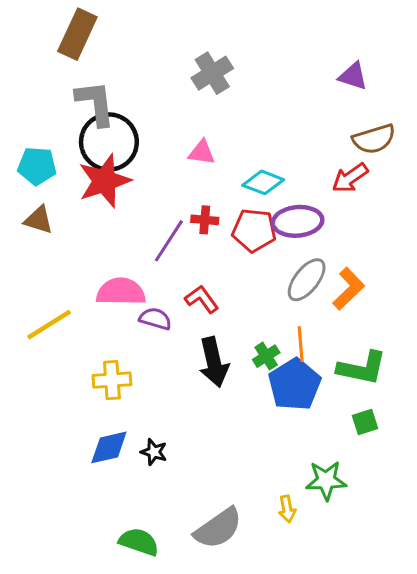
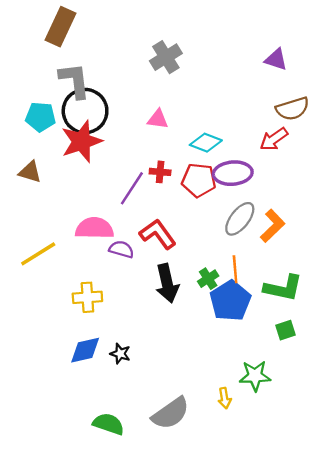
cyan pentagon: (37, 166) -> (41, 117), moved
red L-shape: (202, 299) -> (158, 234), size x1.4

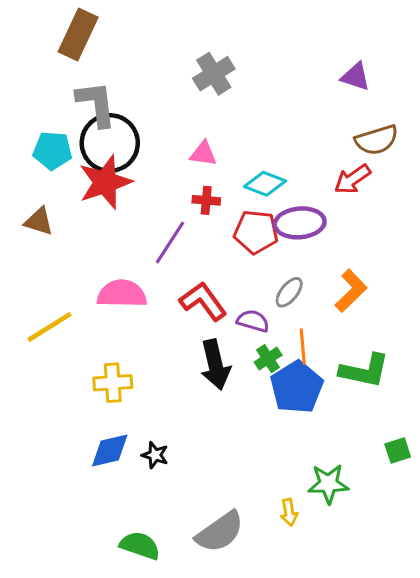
red cross: (160, 172) -> (206, 200), moved
gray ellipse: (240, 219) -> (289, 292), moved, size x0.7
purple semicircle: (121, 249) -> (253, 321), moved
green square: (285, 330) -> (398, 451), moved

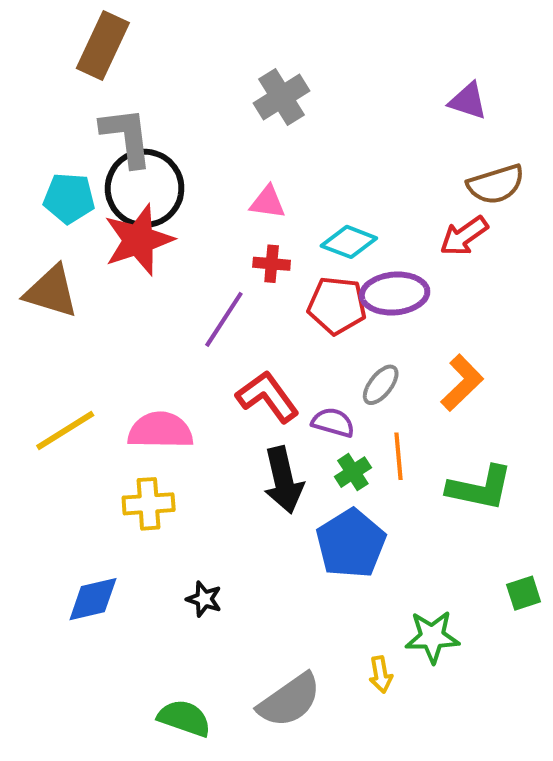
brown triangle: (39, 221) -> (51, 292), size x1.4
pink semicircle: (122, 294) -> (160, 430), moved
blue pentagon: (297, 387) -> (351, 544), moved
blue diamond: (110, 451) -> (93, 599), moved

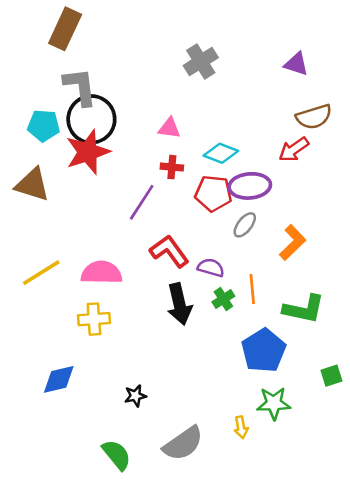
gray cross: (281, 97) -> (201, 62), moved
gray ellipse: (381, 385) -> (245, 225), moved
blue pentagon: (351, 544) -> (264, 351), moved
black star: (204, 599) -> (135, 396), moved, turned -30
green semicircle: (184, 718) -> (117, 455), turned 32

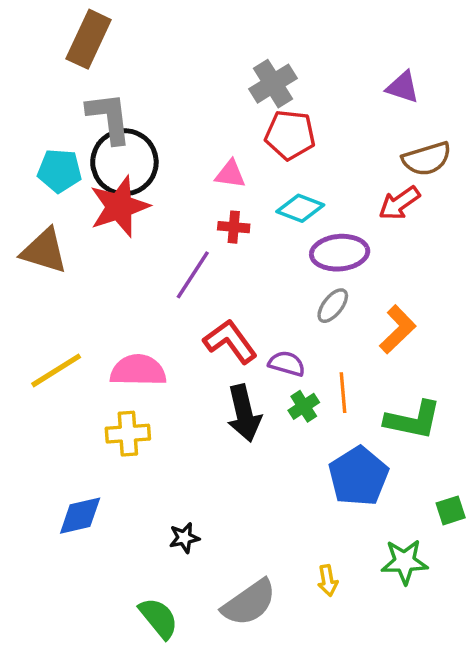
red pentagon: (213, 193) -> (290, 135), moved
green star: (274, 403) -> (404, 562), moved

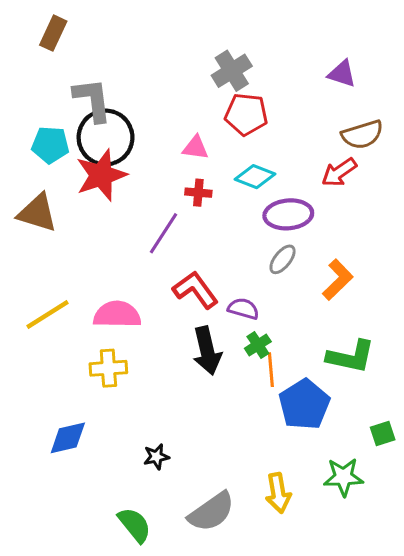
brown rectangle: (89, 39) -> (53, 33), moved, size x0.7
orange line: (343, 393) -> (271, 370), moved
yellow arrow: (328, 580) -> (278, 493), size x1.5

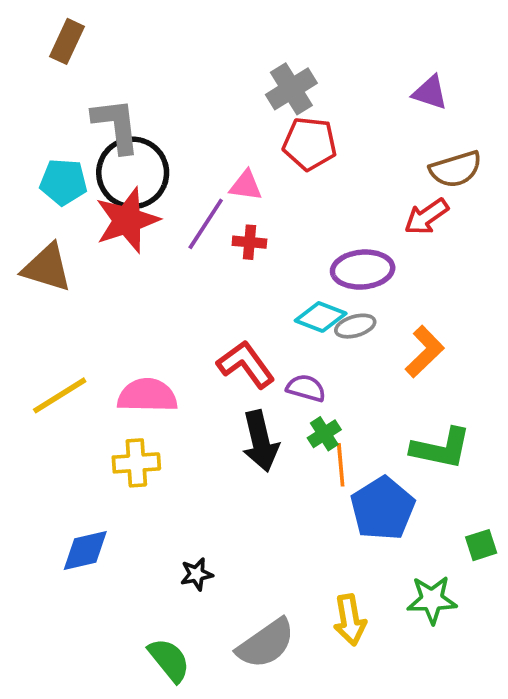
cyan diamond: (255, 177) -> (321, 317), moved
purple line: (164, 233) -> (206, 224), moved
gray ellipse: (283, 259) -> (355, 326), turned 36

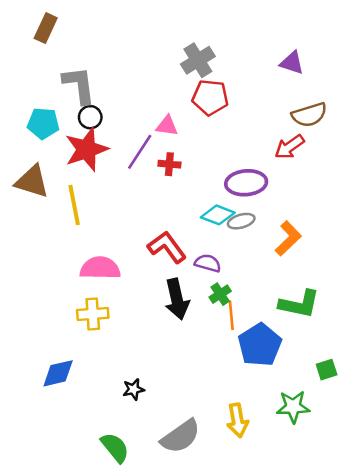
black circle: (133, 173) -> (90, 117), size x0.5
yellow line: (60, 395) -> (74, 205), moved, turned -69

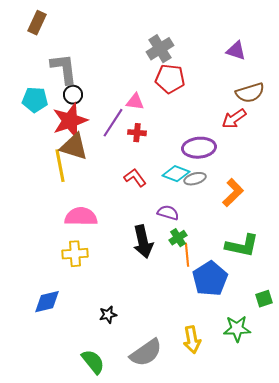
brown triangle: (32, 182) -> (74, 147), moved
red L-shape: (167, 247) -> (135, 178), moved, size x0.7

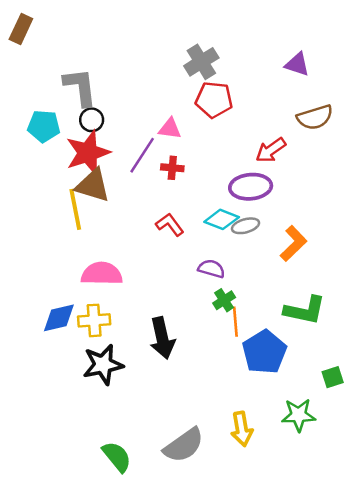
brown rectangle: (37, 23) -> (21, 29), moved
red arrow: (234, 119) -> (271, 150), moved
black arrow: (143, 242) -> (162, 338), moved
blue diamond: (47, 302) -> (59, 318), moved
black star: (108, 315) -> (103, 365), moved, size x1.8

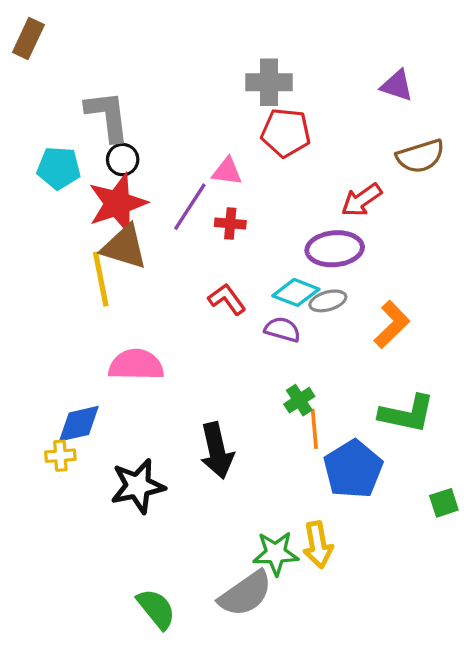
gray cross: (201, 62) -> (269, 82), turned 32
purple semicircle: (211, 269) -> (282, 329), moved
yellow cross: (94, 320) -> (60, 456), moved, size x0.7
green star: (298, 415) -> (276, 553), moved
yellow arrow: (242, 429) -> (318, 545), moved

